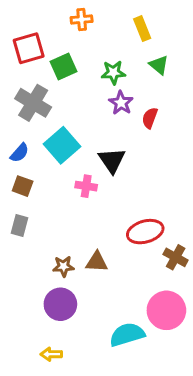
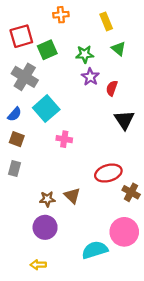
black triangle: (112, 160) -> (124, 120), moved
brown triangle: (97, 262) -> (72, 196), turned 42

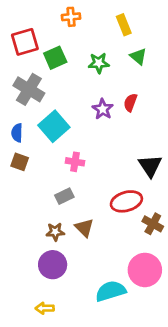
purple star: (90, 77) -> (103, 109), moved
blue semicircle: (14, 114) -> (17, 133), turned 140
black triangle: (124, 120) -> (150, 166), moved
gray rectangle: (14, 168) -> (64, 196), moved, turned 49

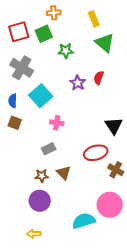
green triangle: (138, 56) -> (105, 43), size x1.5
green square: (55, 58) -> (44, 34), moved
green star: (99, 63) -> (66, 51), moved

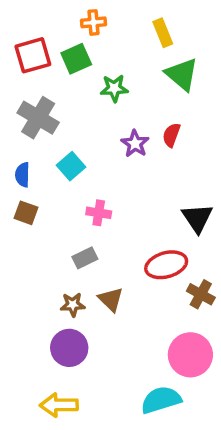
cyan square: (41, 96) -> (71, 166), size x0.7
cyan semicircle: (84, 221) -> (161, 400), moved
yellow arrow: (34, 234) -> (59, 405), size x1.5

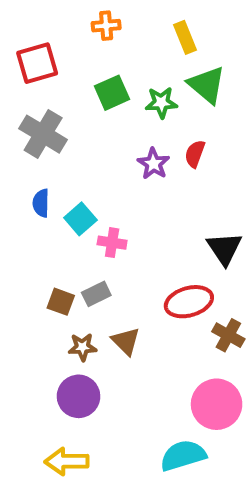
green square: (76, 59) -> (112, 93), moved
green star: (114, 88) -> (161, 103), moved
cyan square: (71, 166) -> (80, 219), moved
blue semicircle: (23, 175) -> (41, 203), moved
brown square: (26, 213) -> (61, 302), moved

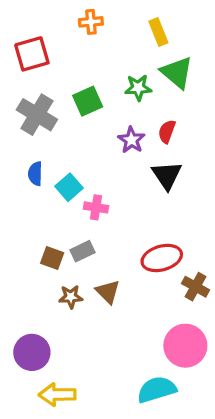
green square: (112, 93) -> (88, 101), moved
black triangle: (224, 248) -> (167, 175), moved
purple circle: (79, 396) -> (32, 352), moved

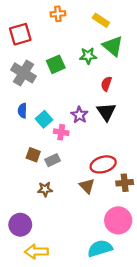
yellow rectangle: (158, 32) -> (101, 20), turned -35
purple star: (131, 140) -> (79, 115), moved
brown square: (52, 258) -> (33, 155), moved
brown cross: (195, 287) -> (125, 183), turned -35
brown triangle: (108, 292) -> (87, 186), moved

